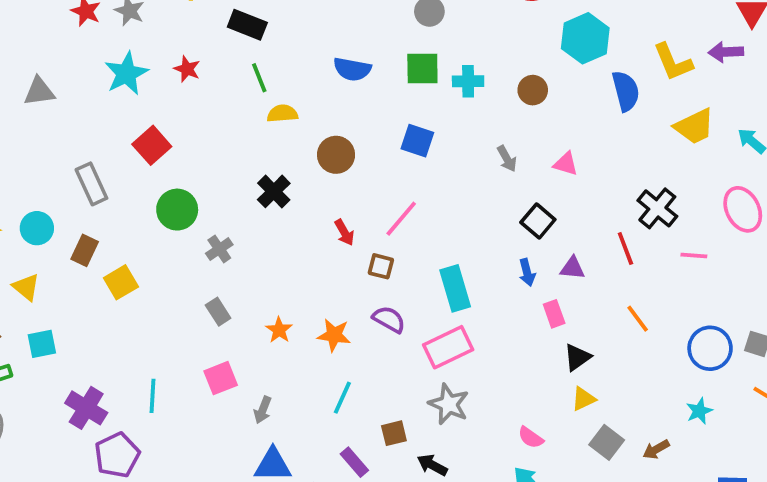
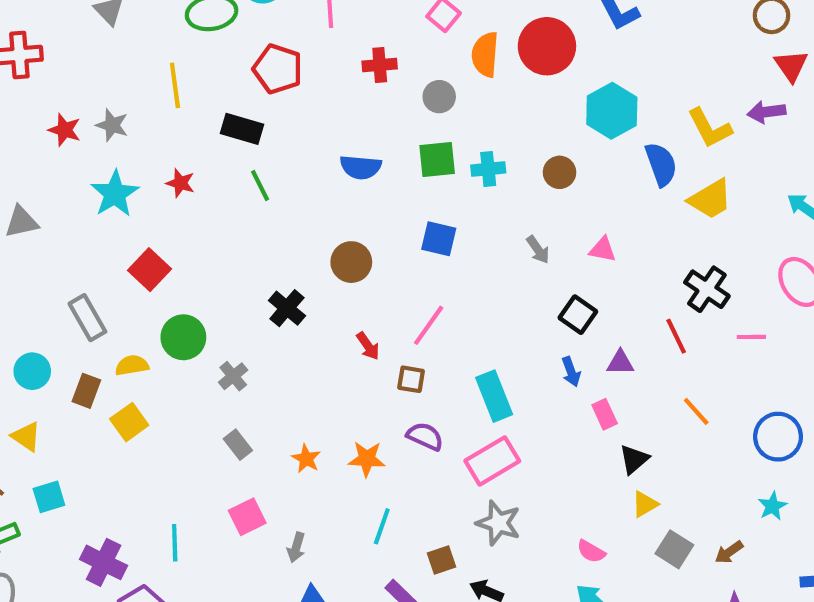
yellow semicircle: (282, 114) -> (132, 365), moved
yellow trapezoid: (694, 126) -> (710, 199), moved

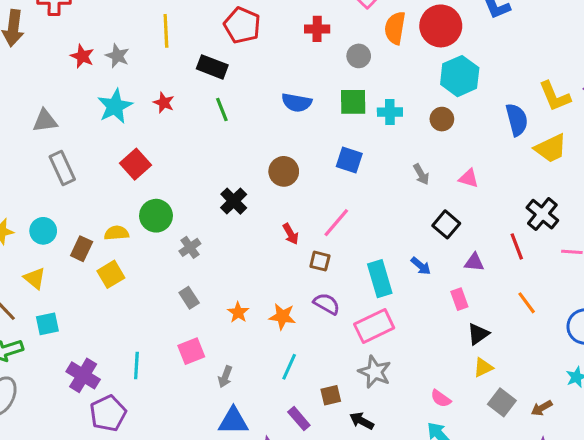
cyan hexagon: (612, 111) -> (460, 76), moved
gray rectangle: (87, 318) -> (62, 168), moved
blue arrow: (571, 372) -> (421, 266), moved, turned -35

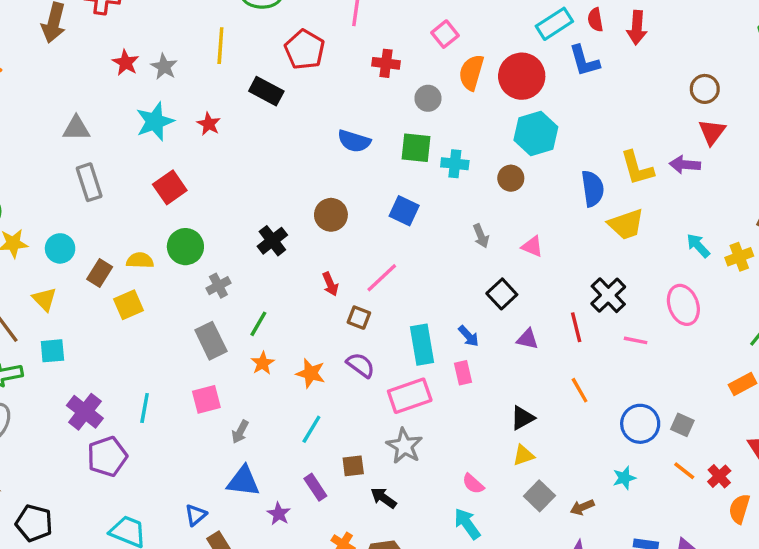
green line: (222, 110) -> (258, 324), moved, turned 45
gray rectangle: (189, 298) -> (211, 341), size x1.5
pink rectangle: (459, 299) -> (463, 373), moved

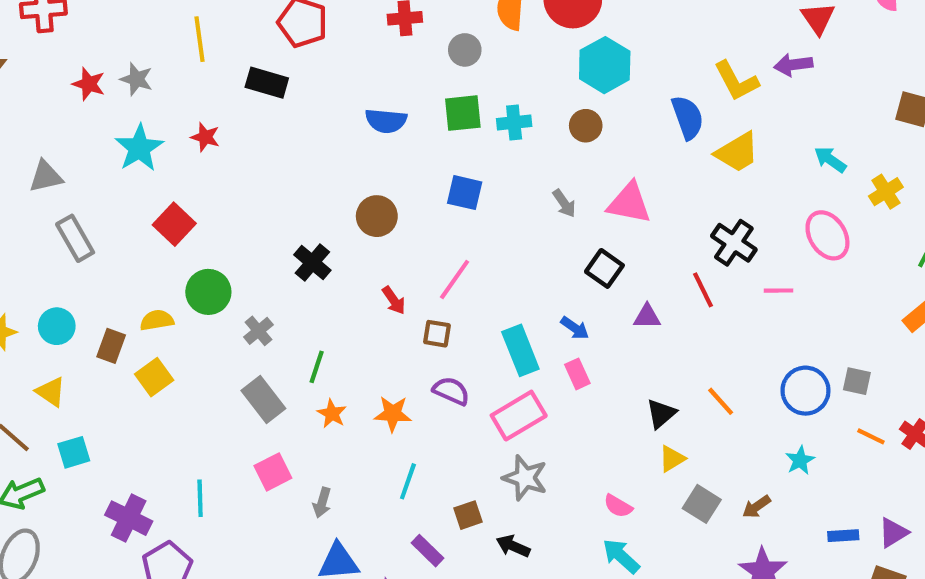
pink triangle: (532, 246) -> (629, 203), size x1.6
yellow cross: (739, 257) -> (886, 192), moved
orange line: (580, 390) -> (721, 401), moved

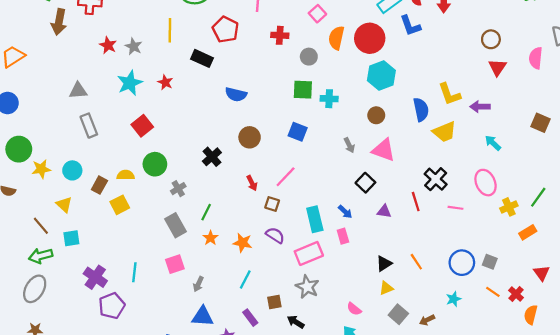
purple arrow: (793, 65) -> (480, 107), moved
blue semicircle: (386, 121) -> (236, 94), moved
brown circle: (586, 126) -> (376, 115), moved
yellow cross: (886, 192) -> (509, 207), moved

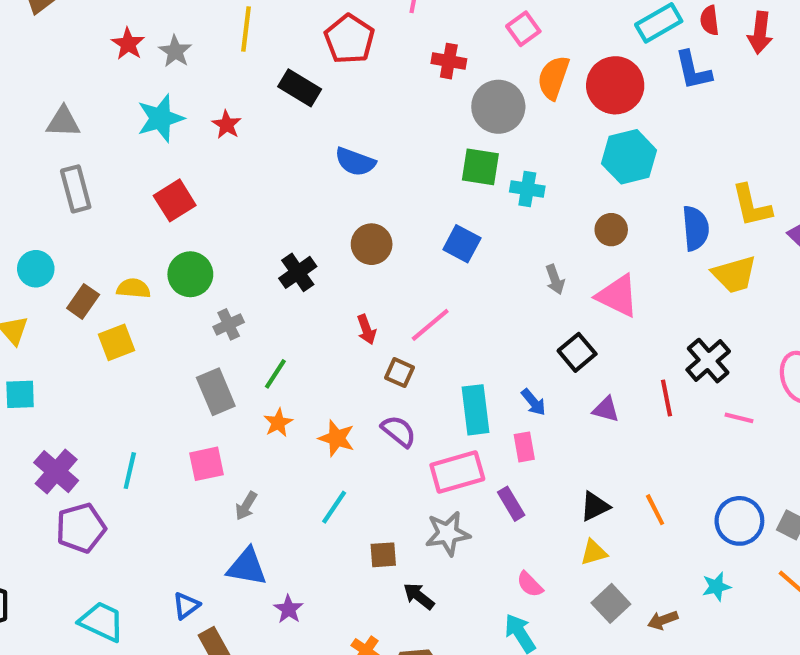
gray circle: (309, 57) -> (498, 107), size x1.6
gray star: (307, 287) -> (448, 534), turned 30
purple rectangle: (250, 318) -> (511, 504), moved

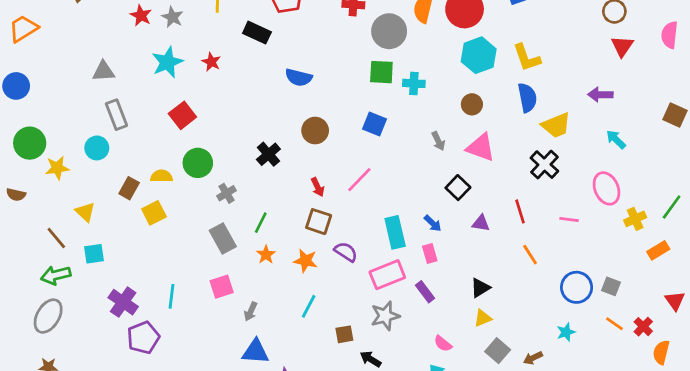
yellow L-shape: (752, 206) -> (527, 58), moved
cyan circle: (36, 269) -> (97, 148), moved
black cross: (708, 361) -> (544, 165), moved
brown square: (400, 373) -> (319, 222), moved, size x1.4
orange line: (655, 510) -> (530, 255), moved

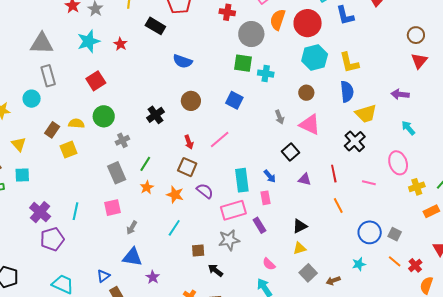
gray triangle: (104, 71) -> (42, 43), size x1.4

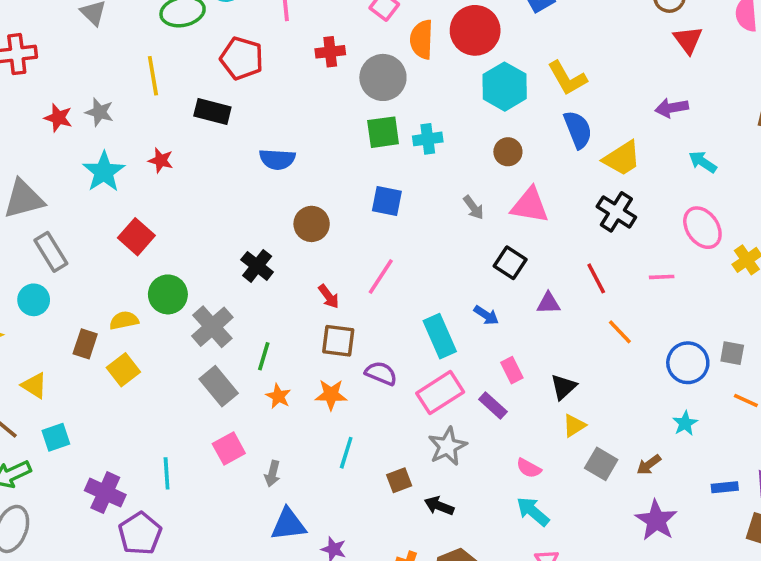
gray cross: (122, 140) -> (212, 327), size x1.6
pink rectangle: (266, 198) -> (512, 370), moved

